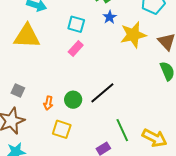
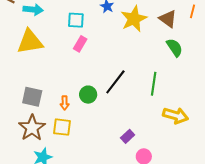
gray square: (18, 90) -> (32, 97), size x1.5
yellow square: (62, 129) -> (62, 127), moved
green line: (122, 130) -> (154, 84), moved, turned 45

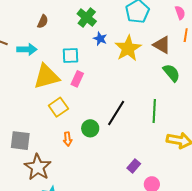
yellow triangle: (30, 42) -> (46, 77), moved
gray square: (32, 97) -> (20, 141), moved
yellow square: (62, 127) -> (58, 107), moved, turned -36

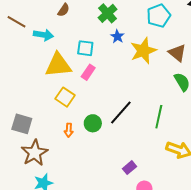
yellow square: (58, 107) -> (65, 97), turned -30

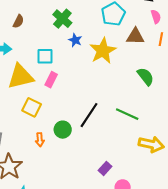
brown triangle: (177, 53) -> (135, 36), moved, turned -30
green line: (159, 117) -> (127, 114), turned -70

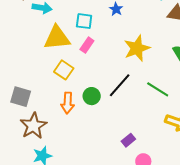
yellow star: (103, 51) -> (137, 48), moved
orange arrow: (40, 140) -> (68, 103), size x1.5

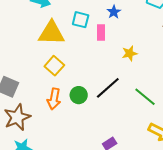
pink rectangle: (87, 45) -> (101, 32), moved, turned -42
yellow star: (137, 48) -> (130, 53), size x0.6

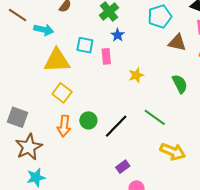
black line: (108, 88) -> (116, 126), moved

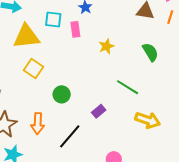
orange arrow: (64, 126) -> (38, 124), moved
black line: (116, 126) -> (70, 136), moved
purple rectangle: (123, 167) -> (99, 111), moved

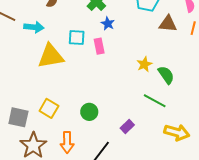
yellow star: (106, 46) -> (144, 64), moved
green semicircle: (150, 52) -> (166, 75), moved
yellow square: (33, 69) -> (49, 108), moved

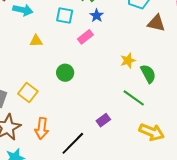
cyan square: (77, 37) -> (65, 16), moved
pink rectangle: (99, 46) -> (85, 37), turned 56
yellow triangle: (51, 56) -> (36, 41), size x0.5
green circle: (89, 112) -> (65, 73), moved

